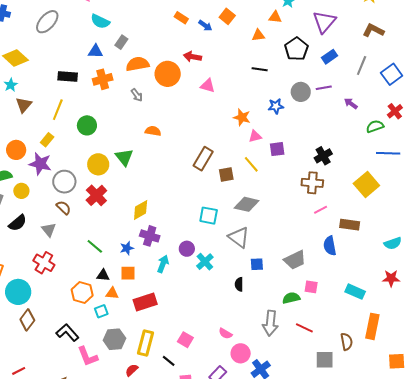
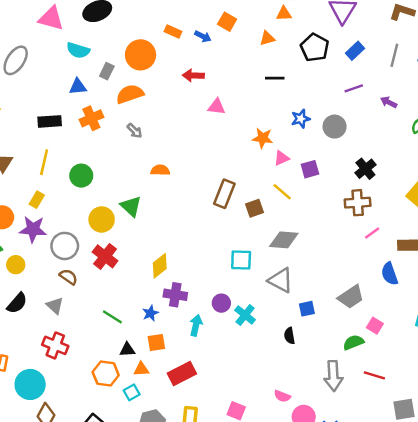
orange circle: (168, 74) -> (140, 55), moved
gray circle: (301, 92) -> (335, 127), moved
pink square: (311, 287) -> (375, 326), turned 32

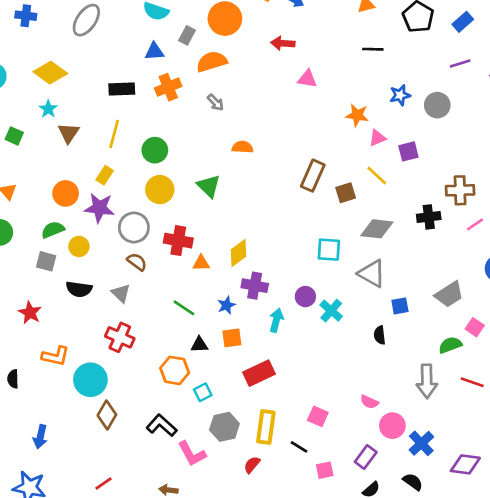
black cross: (365, 169) -> (429, 217), moved, turned 30
yellow circle: (102, 219) -> (160, 190), moved
red cross: (105, 256) -> (178, 241), turned -30
black semicircle: (17, 303) -> (79, 289), turned 55
orange triangle: (141, 369) -> (201, 263), moved

